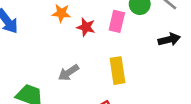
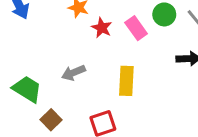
pink rectangle: (117, 21) -> (136, 28), turned -60

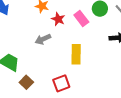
gray arrow: (73, 73) -> (43, 39), moved

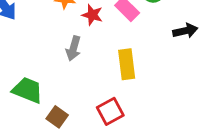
gray arrow: (43, 39) -> (73, 48), turned -42

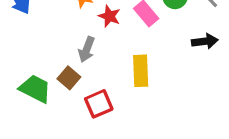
red square: (110, 111) -> (99, 104), moved
brown square: (57, 117) -> (69, 78), moved

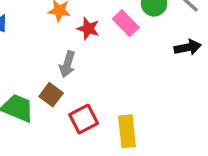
yellow rectangle: (141, 71) -> (127, 131), moved

